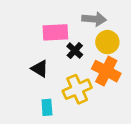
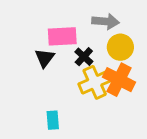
black triangle: (40, 69) -> (45, 58), moved, turned 36
yellow cross: (77, 89) -> (95, 82), moved

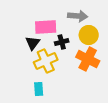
black cross: (84, 57) -> (62, 42), turned 32
yellow cross: (95, 82) -> (46, 61), moved

